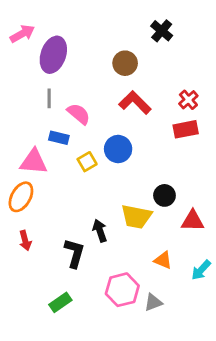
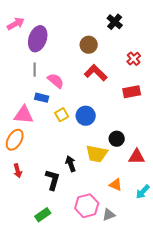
red cross: (188, 100) -> (134, 59), moved
blue circle: (118, 149) -> (86, 116), moved

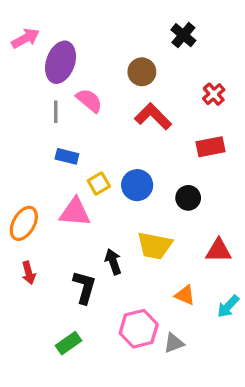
pink semicircle: (56, 81) -> (89, 101), moved
pink triangle: (24, 115) -> (75, 212), moved
black circle: (117, 139) -> (188, 198), moved

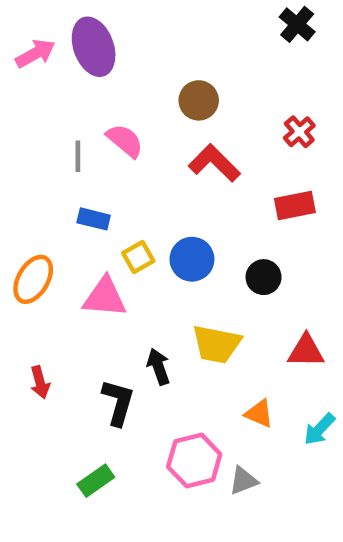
black cross: (183, 35) -> (297, 24), moved
purple ellipse: (61, 62) -> (94, 47), moved, turned -39
orange ellipse: (24, 223) -> (33, 279), moved

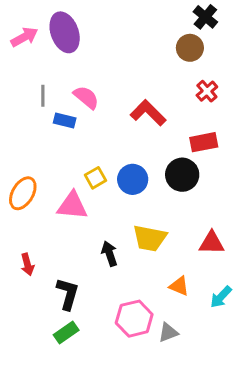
brown circle: (199, 100) -> (190, 48), moved
gray line: (78, 156) -> (43, 96), moved
blue rectangle: (94, 219) -> (65, 121), moved
black circle: (264, 277) -> (182, 175), moved, size x1.4
black L-shape: (118, 402) -> (68, 294), moved

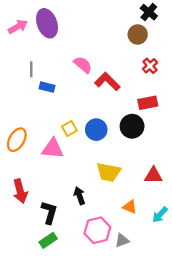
pink semicircle: (86, 97) -> (83, 65), moved
black arrow: (109, 254) -> (79, 196), moved
red arrow: (27, 264) -> (20, 191), size x1.5

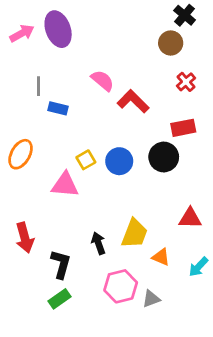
orange ellipse: (17, 140) -> (21, 154), moved
yellow trapezoid: (109, 172) -> (135, 233), moved, turned -80

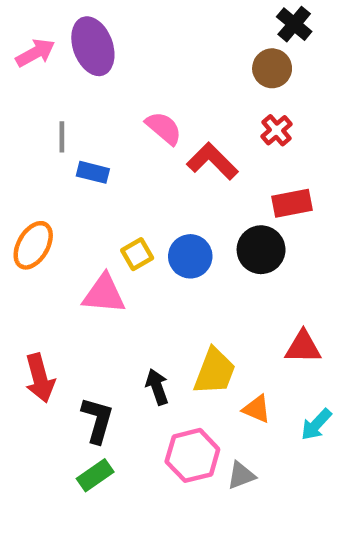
red cross: (186, 82) -> (277, 130), moved

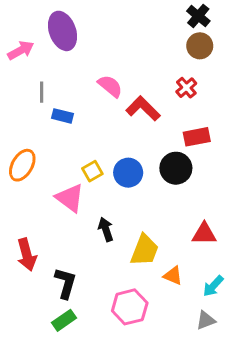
pink arrow: (35, 53) -> (21, 50), moved
brown circle: (272, 68) -> (200, 46), moved
pink triangle: (104, 294) -> (70, 198), turned 32
black arrow: (157, 387) -> (106, 229), moved
gray triangle: (241, 475) -> (206, 320), moved

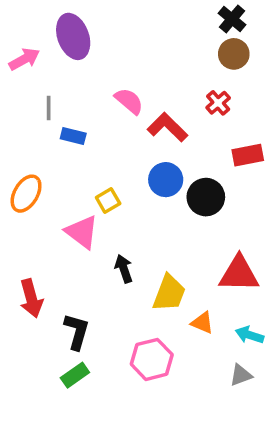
red rectangle: (197, 137) -> (248, 155), moved
blue circle: (128, 173) -> (166, 180), moved
red triangle: (204, 234) -> (239, 274), size x1.4
cyan arrow: (213, 286) -> (249, 335), turned 65

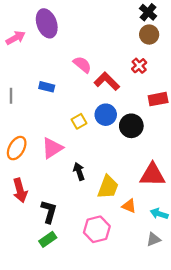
gray line: (49, 108) -> (11, 96), moved
orange ellipse: (26, 194) -> (17, 148), moved
yellow square: (108, 201) -> (79, 121), moved
pink triangle: (82, 232) -> (52, 148), turned 50

